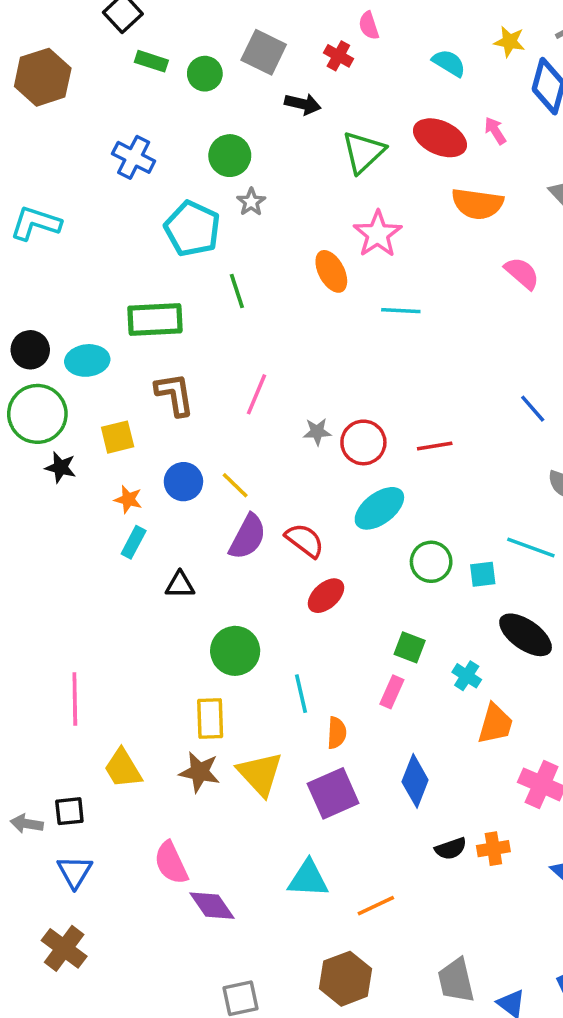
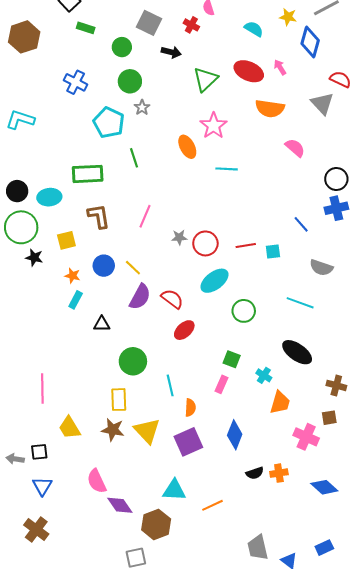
green circle: (205, 74) -> (122, 47), moved
cyan square: (483, 574) -> (273, 251), moved
brown hexagon: (346, 979) -> (156, 524), moved

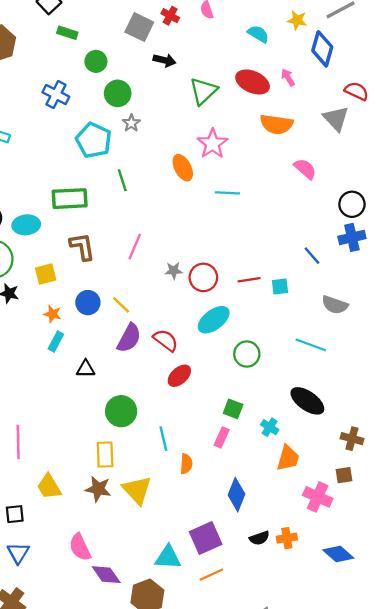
red cross: (191, 25) -> (170, 16), moved
green circle: (122, 47) -> (96, 61), moved
purple square: (188, 442) -> (206, 538), moved

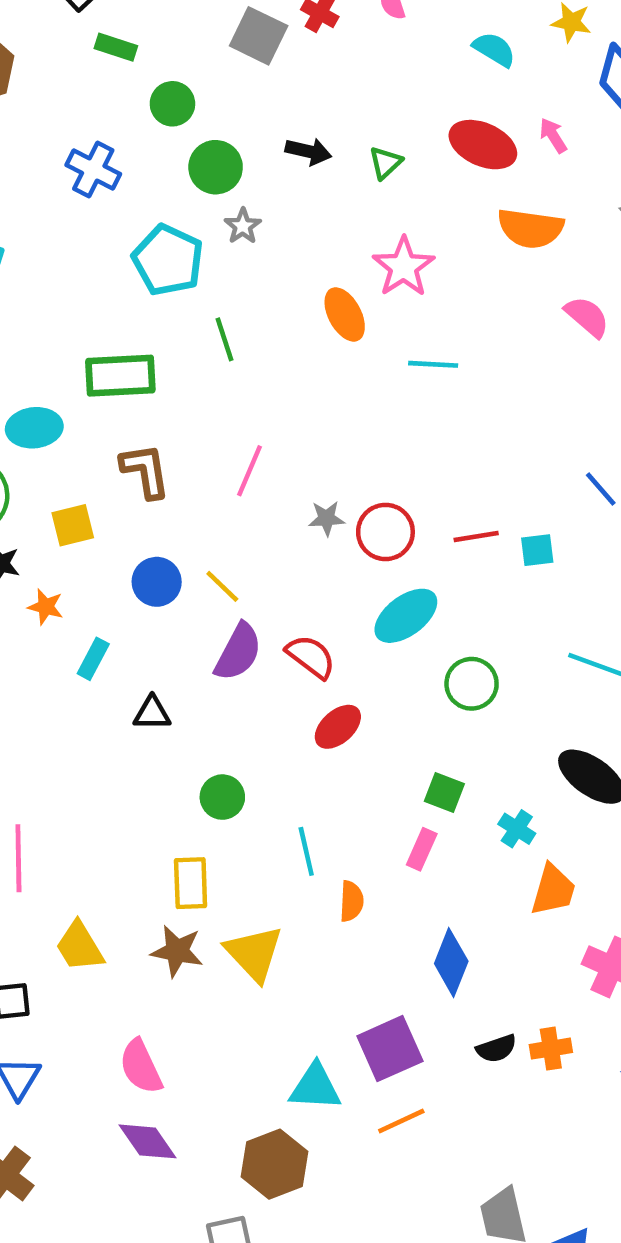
black arrow: (164, 60) -> (308, 151), moved
green triangle: (203, 91) -> (385, 163), size x0.6
orange star: (52, 314) -> (46, 607), moved
green circle: (121, 411) -> (222, 797), size x0.7
purple diamond: (106, 575) -> (148, 1141), moved

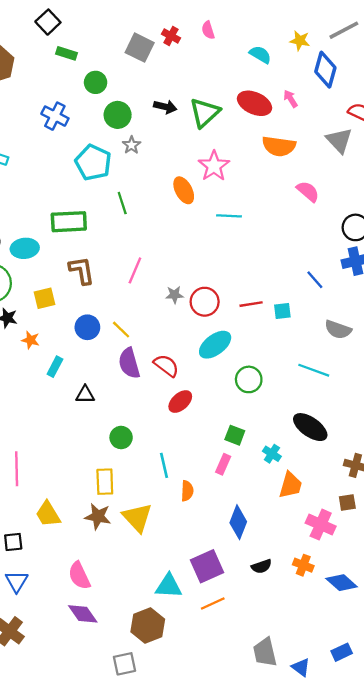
green triangle: (385, 163) -> (205, 113), size x1.8
purple semicircle: (238, 652) -> (129, 363), turned 136
orange cross: (551, 1049) -> (303, 565), moved, turned 30

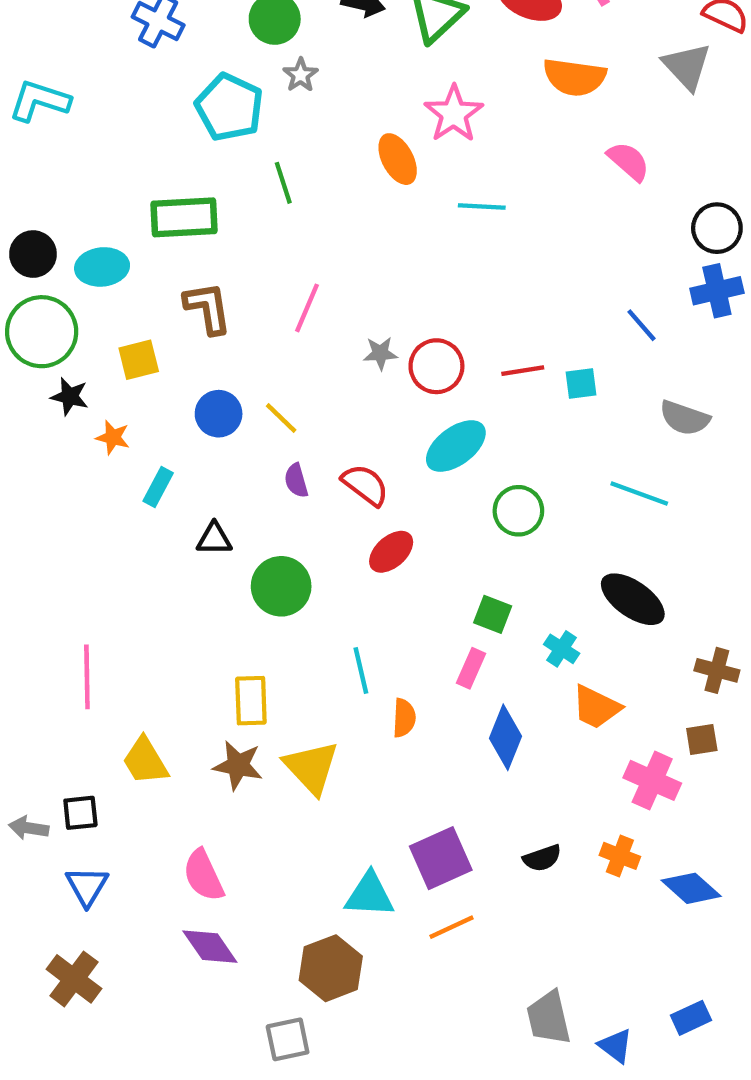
purple semicircle: (129, 363) -> (296, 481), size x0.6
green circle: (121, 438) -> (281, 586), moved, size x1.4
orange trapezoid: (290, 485) -> (596, 707), turned 100
blue diamond: (238, 522) -> (505, 737), moved

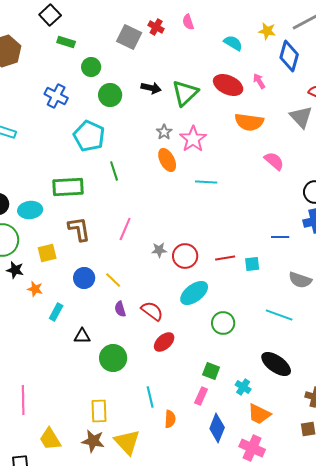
gray star: (301, 75) -> (164, 132), moved
blue line: (641, 325) -> (280, 237), turned -48
pink cross: (652, 780) -> (252, 448), moved

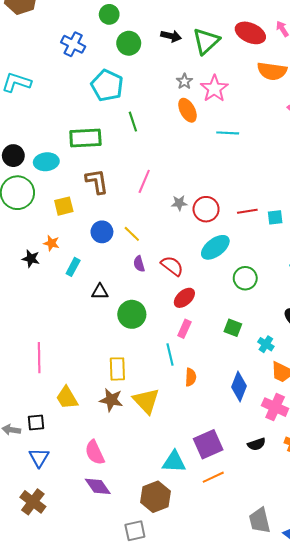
black star: (15, 270) -> (31, 259), moved
pink rectangle: (201, 396) -> (184, 329), moved

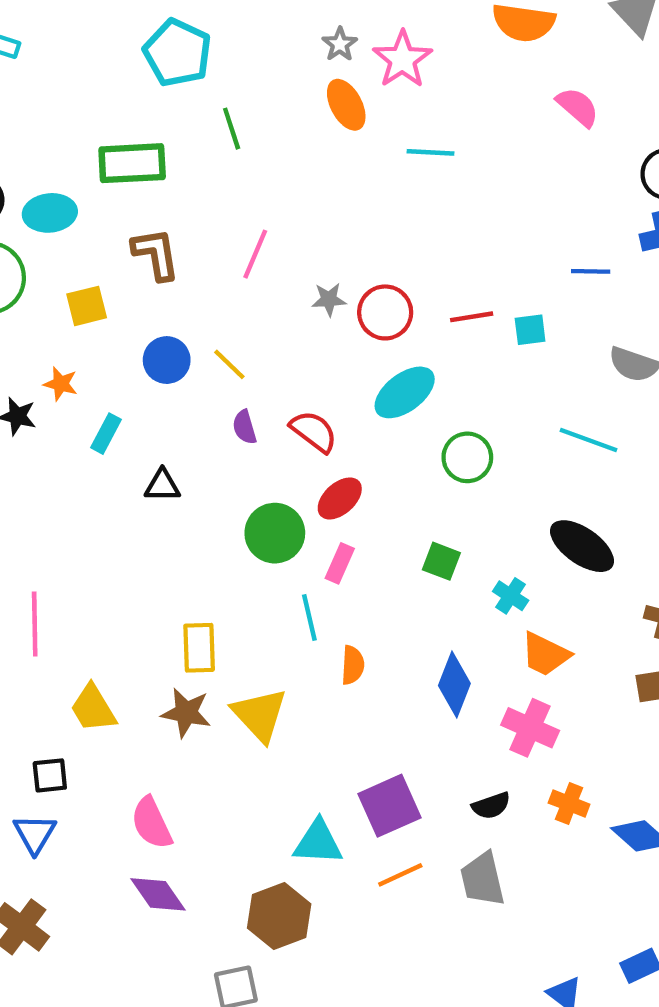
green circle: (132, 314) -> (275, 533), moved
black square: (36, 423) -> (50, 775), moved
gray trapezoid: (260, 520) -> (482, 879), moved

